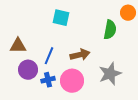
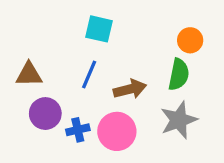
orange circle: (128, 13) -> (190, 40), moved
green semicircle: (110, 30) -> (179, 74), moved
blue line: (49, 56) -> (89, 74), moved

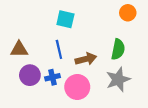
orange circle: (190, 40) -> (128, 13), moved
blue line: (89, 74) -> (59, 49), turned -36
blue cross: (78, 130) -> (52, 77), moved

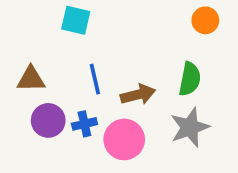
cyan square: (65, 19) -> (76, 20), moved

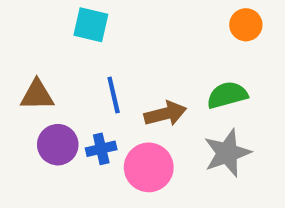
green semicircle: (190, 79) -> (227, 95), turned -116

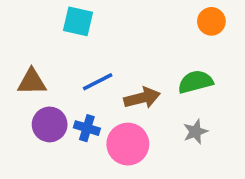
blue line: (114, 95) -> (98, 82), turned 76
blue cross: (101, 149) -> (87, 128), turned 30
gray star: (227, 153) -> (195, 132), size x0.6

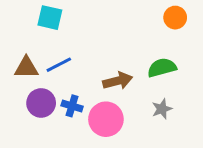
cyan square: (78, 21) -> (50, 18), moved
blue line: (98, 82) -> (59, 65), moved

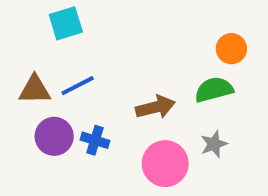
cyan square: (50, 18) -> (66, 23), turned -30
orange circle: (175, 18) -> (231, 49), moved
pink circle: (106, 119) -> (165, 164), moved

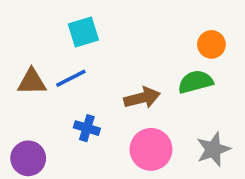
cyan square: (66, 23) -> (83, 32), moved
purple circle: (54, 136) -> (28, 158), moved
gray star: (214, 144) -> (213, 149), moved, size x1.4

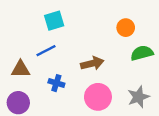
orange circle: (211, 44) -> (126, 28), moved
brown triangle: (32, 82) -> (21, 69), moved
green semicircle: (195, 82) -> (142, 53), moved

